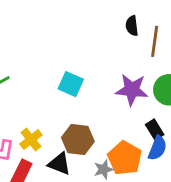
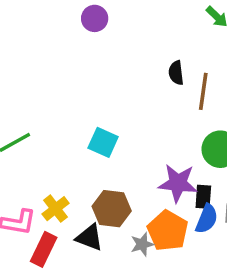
purple star: (132, 90) -> (178, 183), moved
black rectangle: (155, 130) -> (203, 197), turned 36

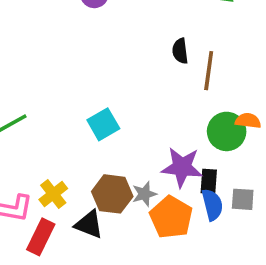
cyan square: (103, 142) -> (103, 124), turned 36
blue semicircle: (207, 219) -> (212, 205), turned -36
gray star: (142, 244) -> (144, 194), moved

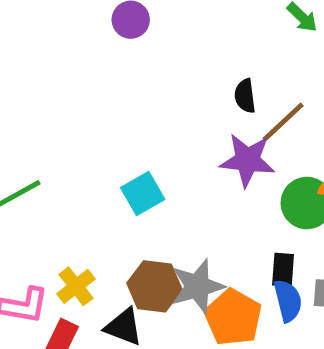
brown line: (209, 71) -> (283, 122), turned 39
purple star: (182, 167) -> (247, 160), moved
gray star: (144, 194) -> (197, 286), size x1.6

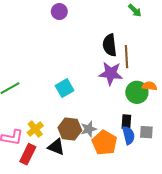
black semicircle: (245, 96) -> (110, 45), size x1.5
brown line: (283, 122) -> (126, 57), turned -50
gray star: (197, 286) -> (89, 129), size x0.7

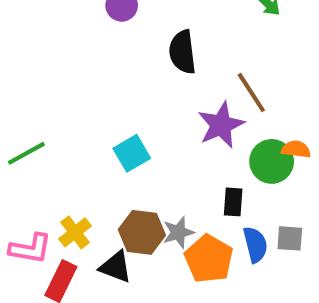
black semicircle: (110, 45) -> (182, 52), moved
brown line: (126, 57) -> (251, 93), turned -30
purple star: (111, 73) -> (221, 125), turned -30
black rectangle: (126, 122) -> (233, 202), moved

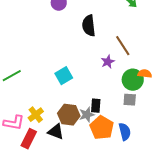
purple star: (221, 125) -> (108, 62), size x0.6
black rectangle: (233, 202) -> (96, 106), moved
gray square: (290, 238) -> (130, 100), moved
blue semicircle: (255, 245) -> (125, 132), moved

